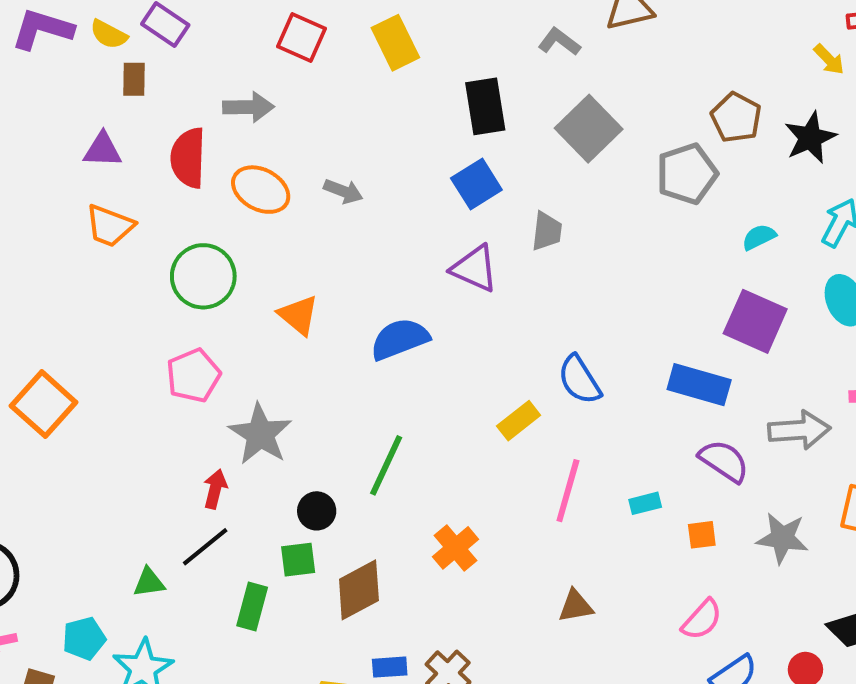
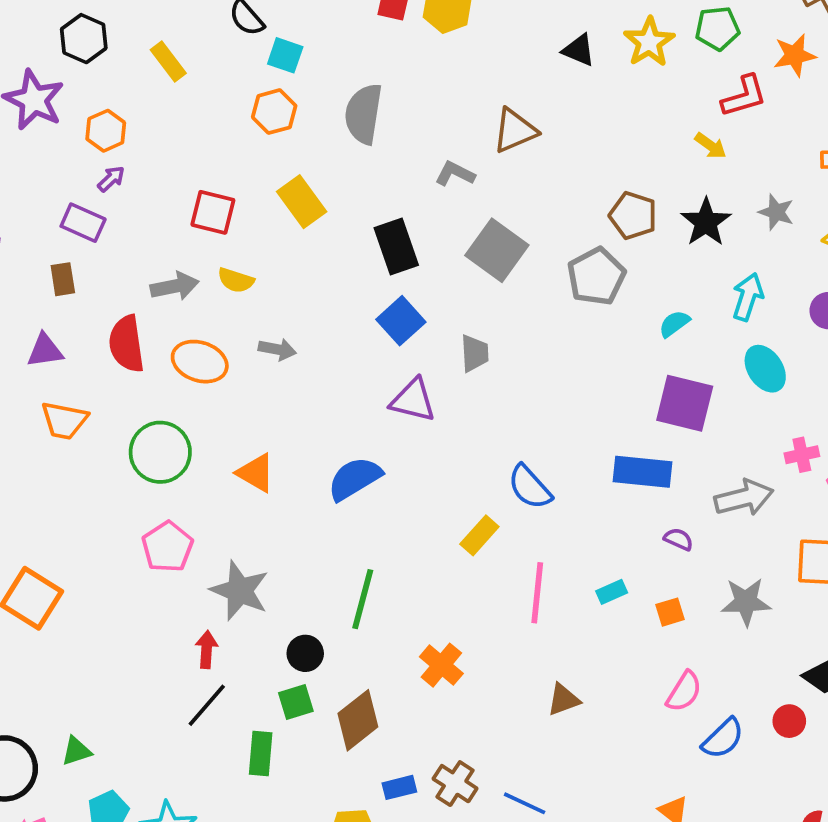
yellow semicircle: (109, 34) -> (236, 280), moved
purple semicircle: (724, 461) -> (678, 539), size x0.6
green triangle: (149, 582) -> (76, 751), moved

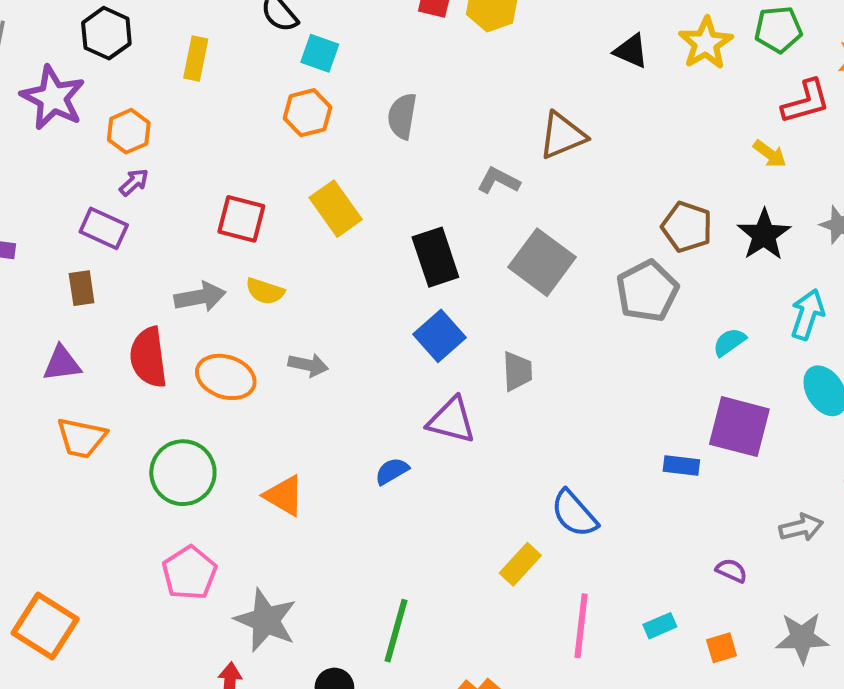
yellow rectangle: (168, 61) -> (196, 58), turned 48
gray semicircle: (364, 114) -> (402, 116), size x0.7
blue rectangle: (643, 472) -> (681, 466), moved, size x0.6
blue semicircle: (355, 479) -> (392, 471), moved, size x0.6
gray arrow: (744, 498) -> (801, 527), size x0.7

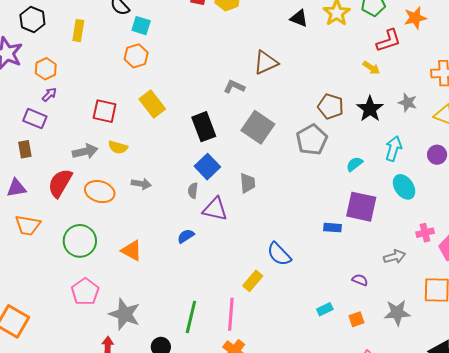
gray semicircle: (402, 116) -> (193, 191), moved, size x0.7
red semicircle: (148, 357) -> (60, 183), turned 40
pink line: (581, 626) -> (231, 314), moved

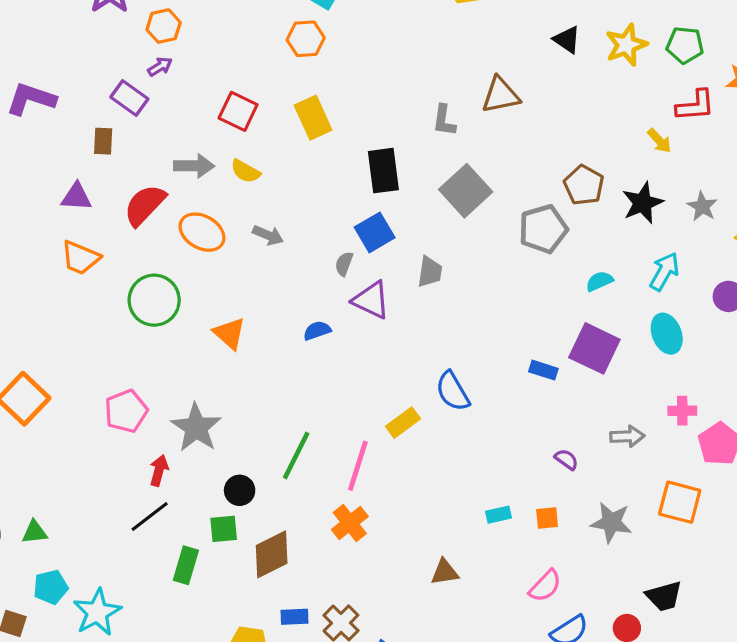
gray L-shape: (234, 87) -> (444, 121), turned -120
pink pentagon: (85, 292) -> (126, 411), moved
cyan rectangle: (325, 309) -> (499, 515), moved

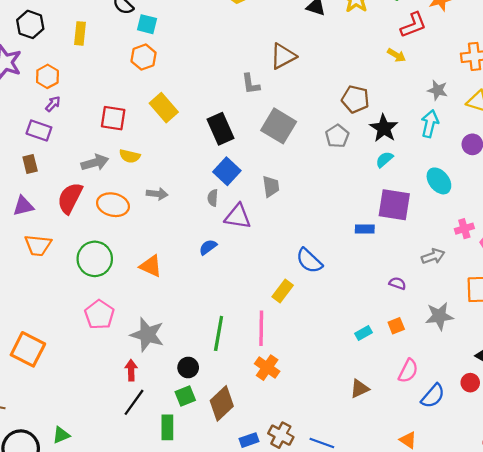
black star: (643, 203) -> (384, 128), moved
gray pentagon: (543, 229) -> (337, 136), size x0.7
cyan arrow: (664, 271) -> (430, 124), moved
pink pentagon: (126, 411) -> (99, 315), moved
brown triangle: (445, 572) -> (360, 389), moved

